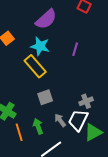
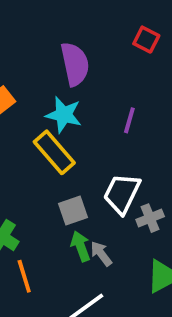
purple semicircle: (46, 19) -> (75, 64), turned -60
white trapezoid: (78, 120) -> (122, 194), moved
green arrow: (38, 126) -> (81, 246), moved

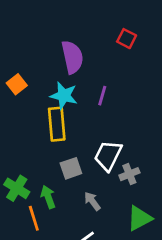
purple line: (129, 120) -> (102, 96), moved
yellow rectangle: (54, 152) -> (57, 124), turned 36
green arrow: (81, 246) -> (48, 197), moved

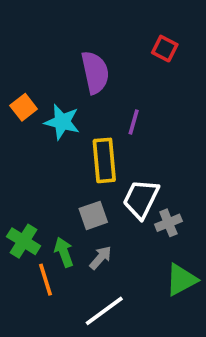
cyan star: (64, 96) -> (62, 122), moved
yellow rectangle: (57, 124) -> (104, 160), moved
gray arrow: (92, 201) -> (101, 258), moved, turned 78

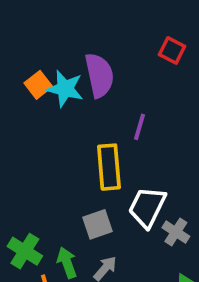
orange square: (24, 107) -> (38, 85), moved
cyan star: (62, 122) -> (65, 89), moved
gray cross: (168, 223) -> (176, 232), turned -35

